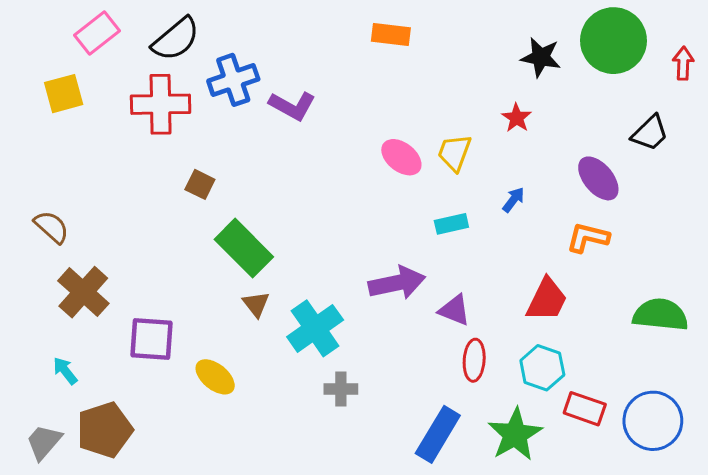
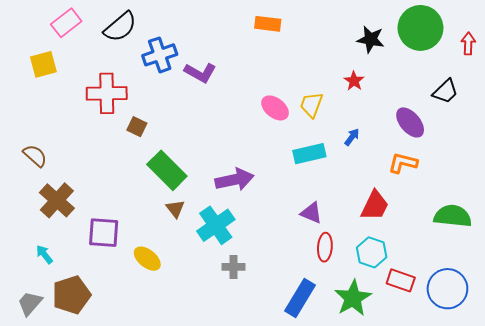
red cross: (161, 104) -> (107, 93), moved
cyan rectangle: (451, 224) -> (309, 154), size x1.4
purple arrow: (397, 283) -> (235, 180), moved

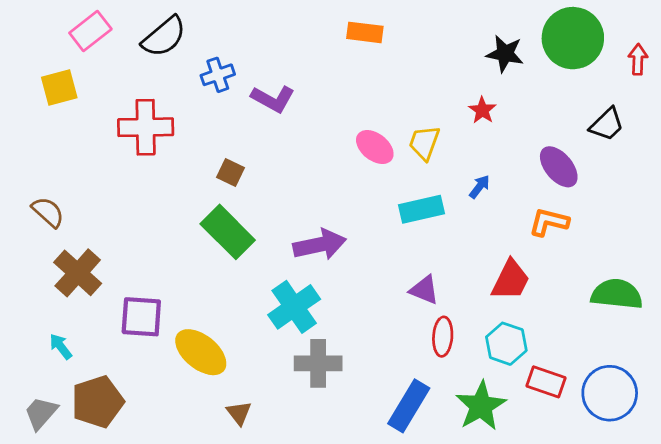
blue cross: (160, 55) -> (218, 75), size x0.7
brown square: (137, 127) -> (230, 172), moved
brown triangle: (175, 209) -> (239, 413), moved
yellow ellipse: (147, 259) -> (201, 352), size x1.4
gray cross: (233, 267) -> (318, 363), size x1.5

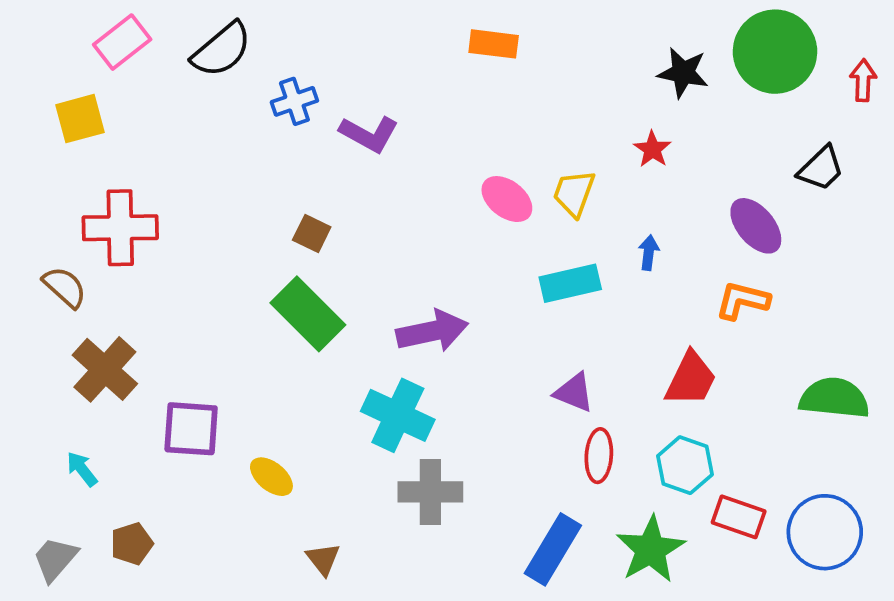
red cross: (146, 127) -> (120, 228), moved
blue arrow: (479, 187) -> (649, 253), turned -30
cyan cross: (294, 307) -> (398, 415), turned -30
yellow ellipse: (201, 352) -> (271, 477), size x0.6
brown pentagon: (97, 402) -> (132, 544), size x0.6

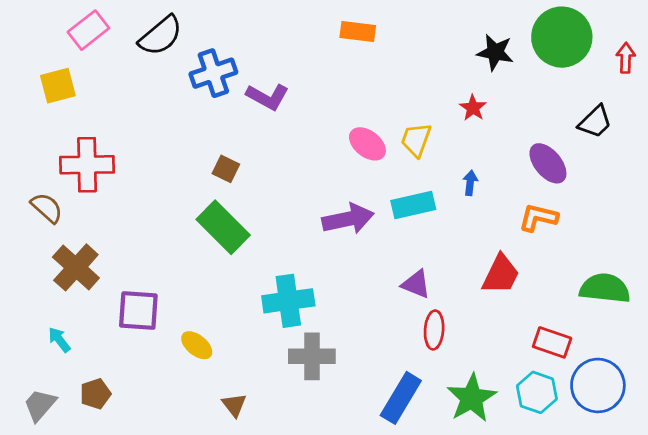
blue cross: (294, 101) -> (213, 73), size x1.4
purple arrow: (432, 331) -> (348, 219), moved
cyan cross: (398, 415) -> (288, 301), turned -33
cyan hexagon: (685, 465) -> (537, 392), moved
red rectangle: (739, 517) -> (552, 342), moved

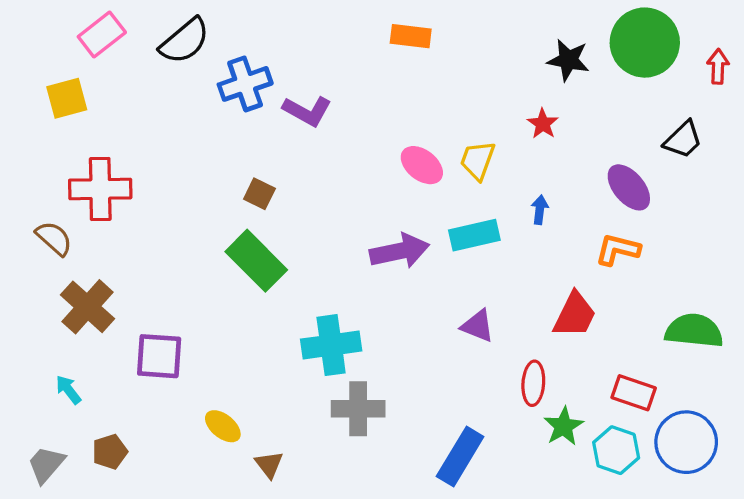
red ellipse: (434, 330) -> (533, 383), moved
yellow ellipse: (197, 345) -> (223, 426), moved
green star: (472, 398) -> (564, 426), moved, size x0.7

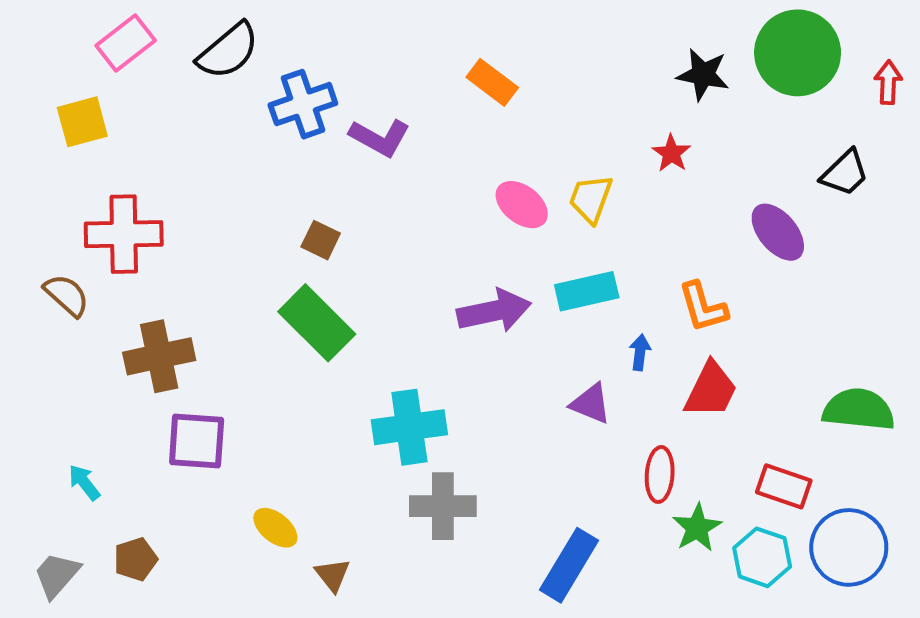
orange rectangle: (411, 36) -> (492, 82), moved, turned 30
blue arrow: (540, 210) -> (640, 352), moved
orange L-shape: (618, 250) -> (703, 307), moved, turned -120
brown cross: (87, 307) -> (159, 356), moved, turned 36

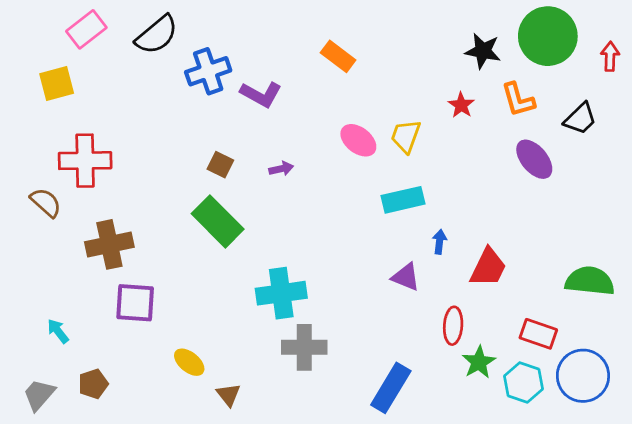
orange L-shape: (703, 307) -> (518, 100), moved
purple arrow: (494, 311) -> (281, 169), moved, size x0.5

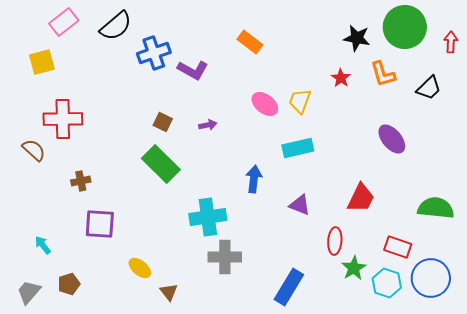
purple ellipse: (534, 159) -> (392, 139), moved
blue arrow: (440, 242) -> (254, 179), moved, size x1.5
brown cross: (109, 244) -> (81, 181), size x0.6

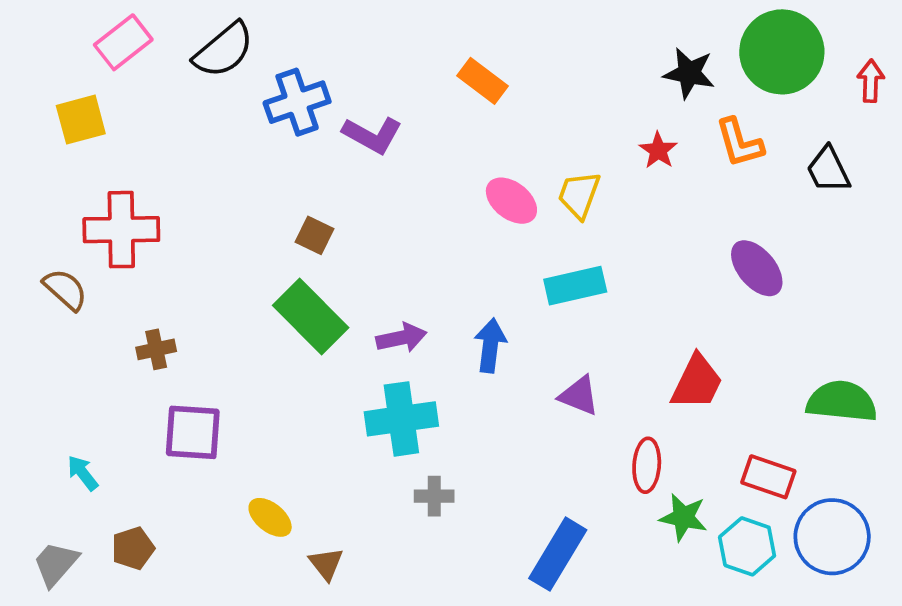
black trapezoid: (429, 88) -> (828, 170), turned 108
purple arrow: (208, 125) -> (401, 338), moved, size x1.4
gray cross: (225, 257) -> (434, 496), size x0.6
green star: (354, 268) -> (683, 517), turned -30

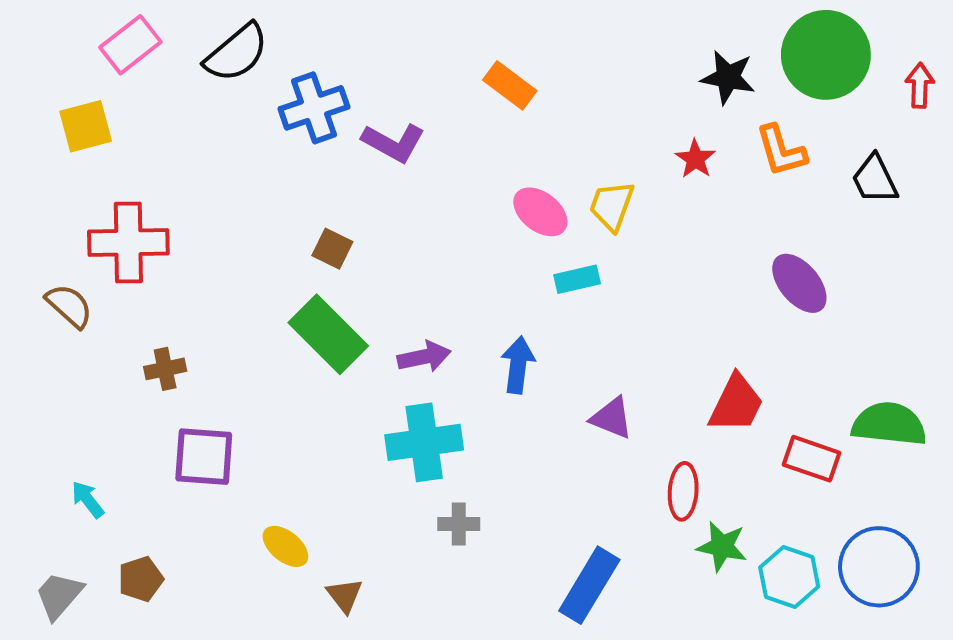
cyan rectangle: (575, 286) -> (577, 279), moved, size x0.7
red rectangle: (768, 477) -> (812, 459), moved

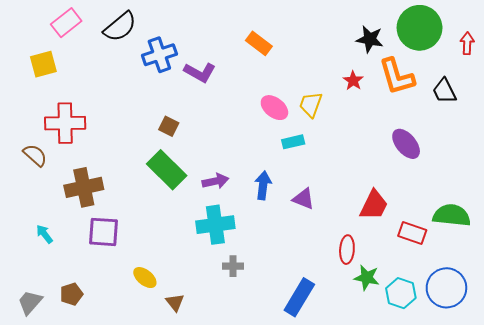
orange L-shape: (781, 151) -> (397, 76), size x1.4
brown cross: (165, 369) -> (84, 187), size x1.8
purple triangle: (612, 418) -> (303, 199), moved
cyan arrow: (88, 499) -> (44, 234), moved

